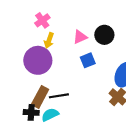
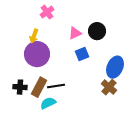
pink cross: (42, 20) -> (47, 12), moved
yellow arrow: (49, 40) -> (34, 36), moved
black cross: (31, 112) -> (20, 87), moved

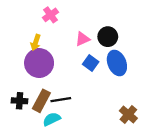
blue square: (82, 54) -> (91, 63), turned -32
blue ellipse: (115, 67) -> (117, 63), moved, turned -45
brown cross: (109, 87) -> (128, 115), moved

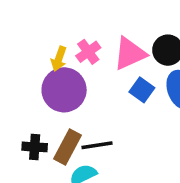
pink cross: (50, 15) -> (88, 52), moved
pink triangle: (83, 39) -> (130, 54), size x1.5

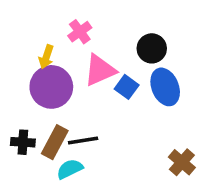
pink cross: (88, 52) -> (80, 32), moved
pink triangle: (130, 54) -> (100, 70), moved

